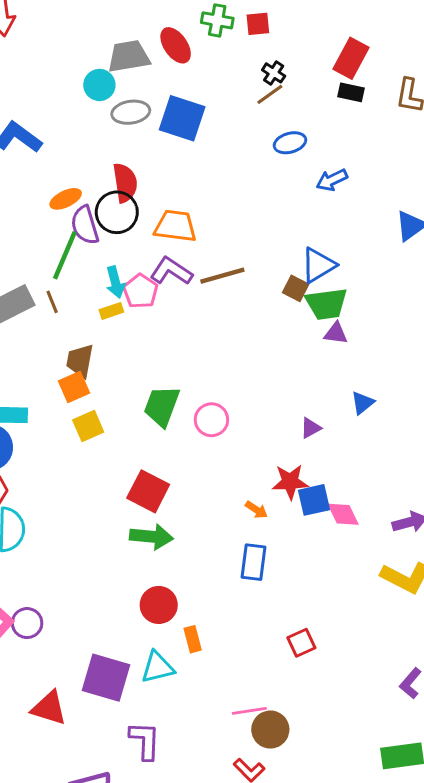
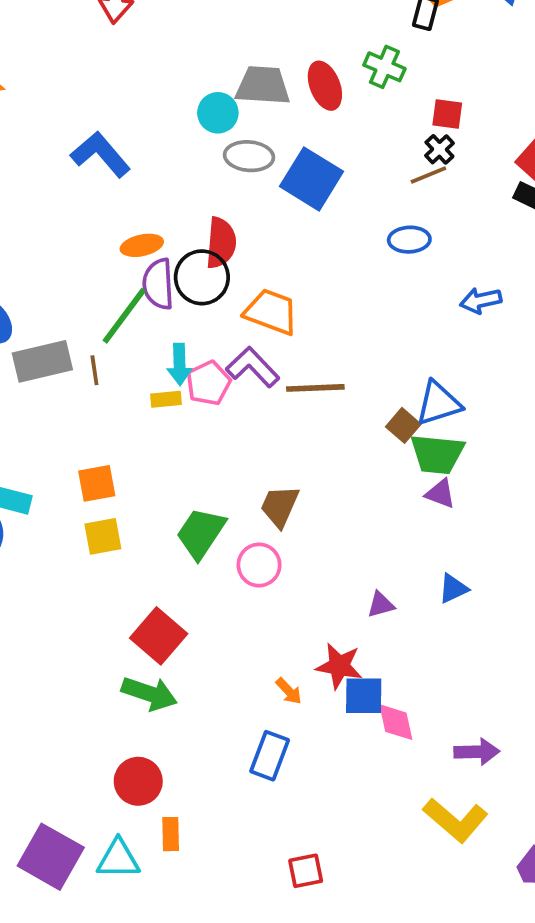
red square: (258, 24) -> (447, 114), moved
blue ellipse: (290, 143) -> (409, 240), moved
brown trapezoid: (80, 361) -> (280, 506), moved

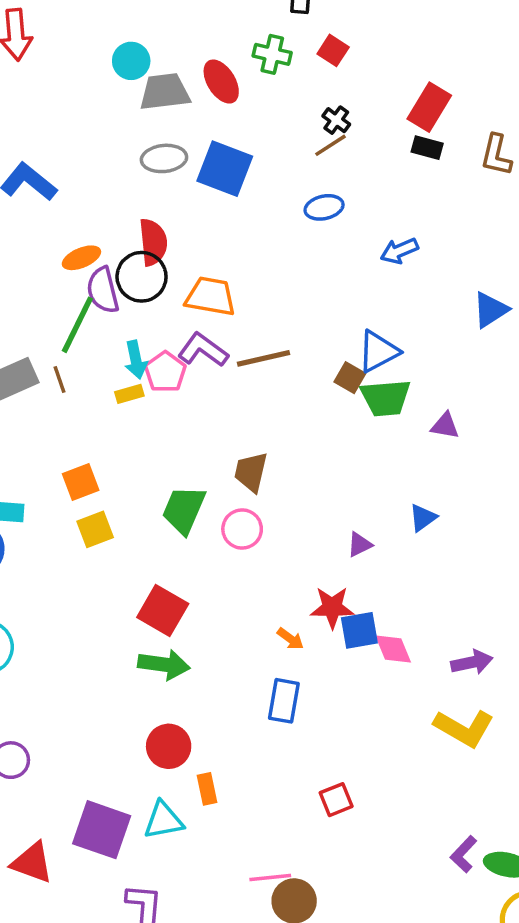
cyan circle: (218, 113) -> (131, 61), moved
red square: (447, 114) -> (333, 50), moved, turned 36
purple triangle: (440, 494) -> (445, 426), moved

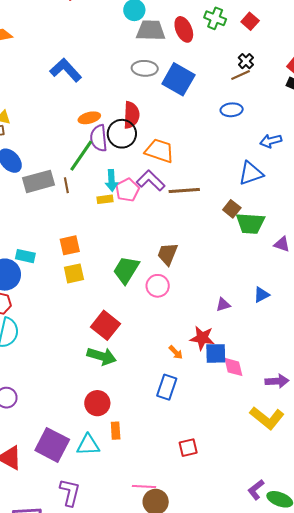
blue triangle: (378, 351) -> (251, 173), moved

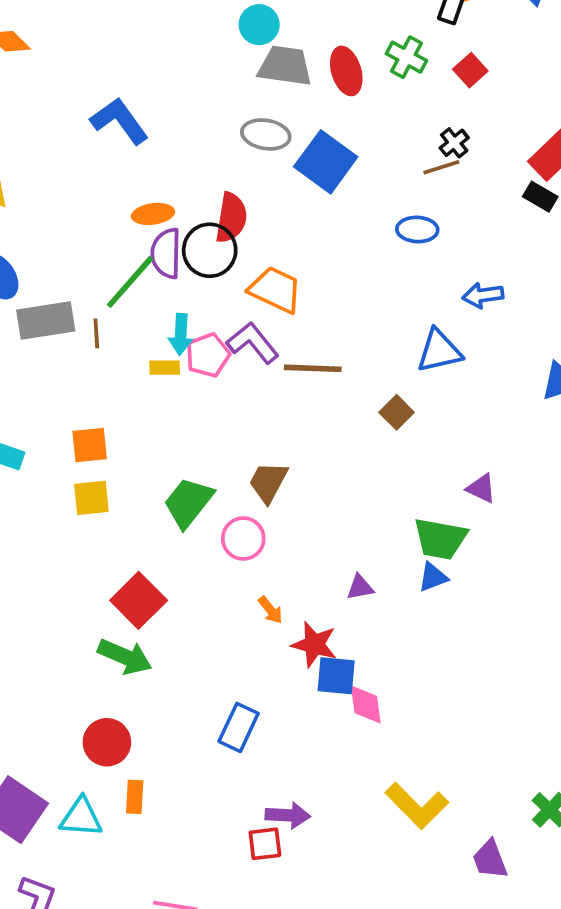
green trapezoid: (250, 223) -> (440, 539), moved
orange arrow: (176, 352) -> (270, 610), moved
purple arrow: (277, 381) -> (288, 815), moved

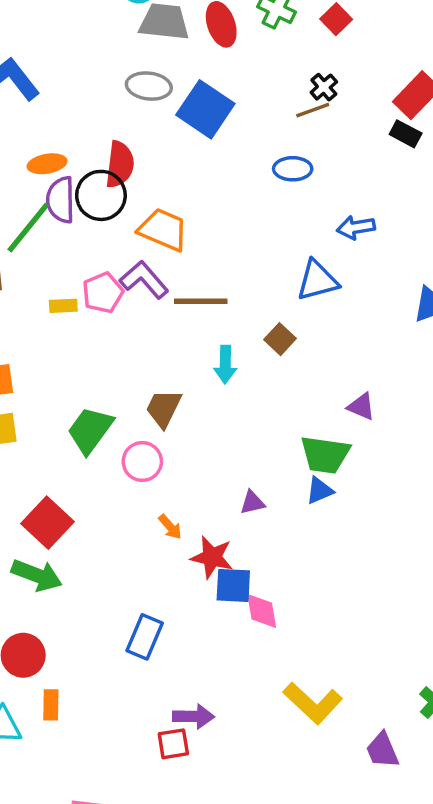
cyan arrow: (181, 334) -> (225, 364), moved

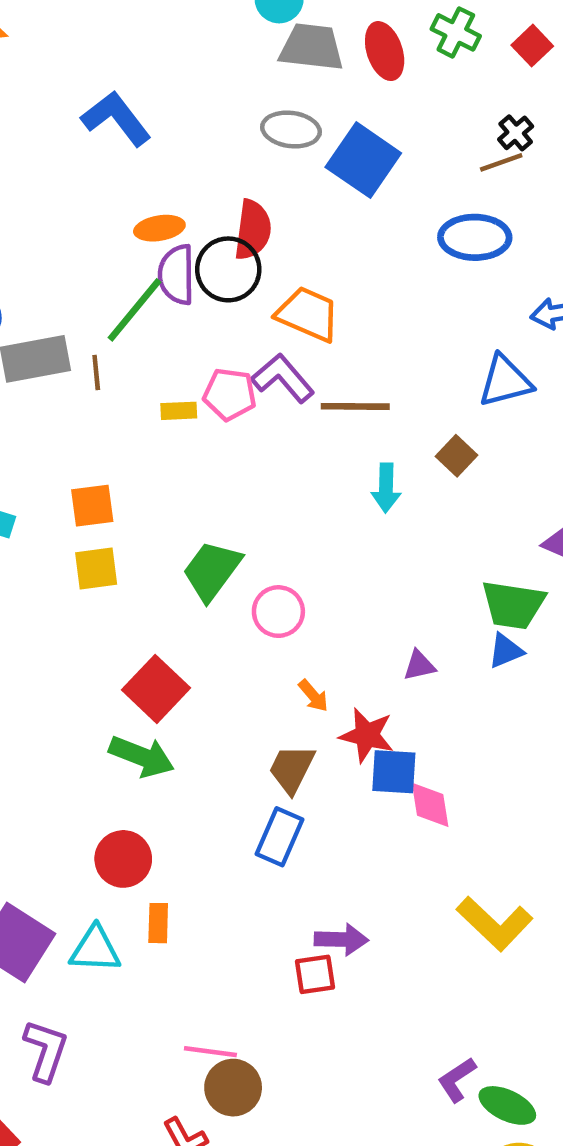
blue ellipse: (293, 169) -> (475, 237), size x1.4
pink pentagon: (103, 293) -> (230, 394), turned 30
brown trapezoid: (164, 408) -> (292, 769), moved

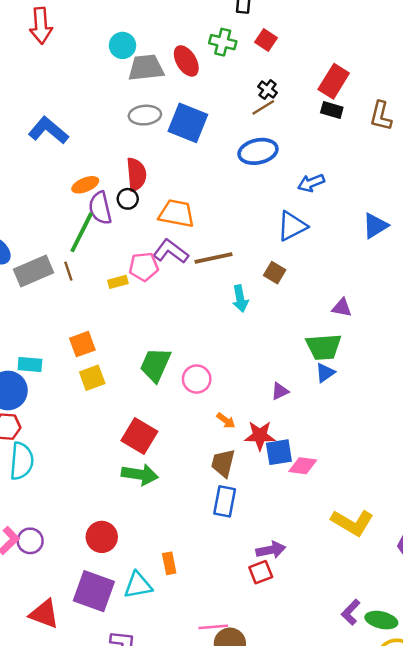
black circle: (228, 269) -> (128, 199), size x0.6
pink diamond: (430, 805) -> (303, 466), turned -60
red circle: (123, 859) -> (102, 537), moved

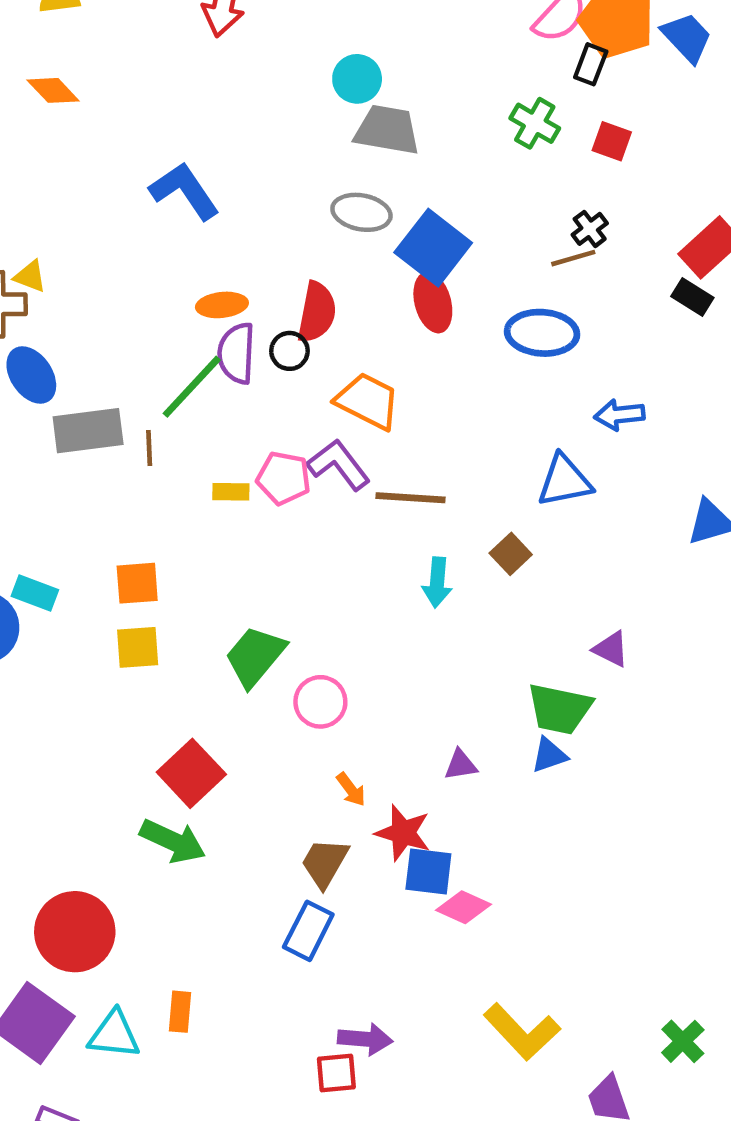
red square: (266, 40) -> (612, 141), turned -30
red ellipse: (186, 61) -> (433, 302), moved
red circle: (102, 537) -> (75, 932), size x1.4

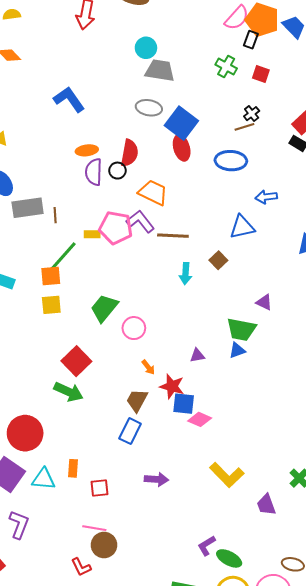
green line: (192, 387) -> (63, 256), moved
pink pentagon: (284, 478) -> (116, 228), size x1.4
red square: (336, 1073) -> (100, 488), moved

